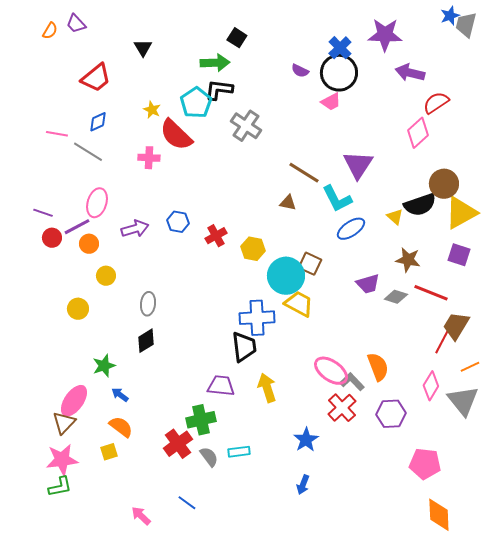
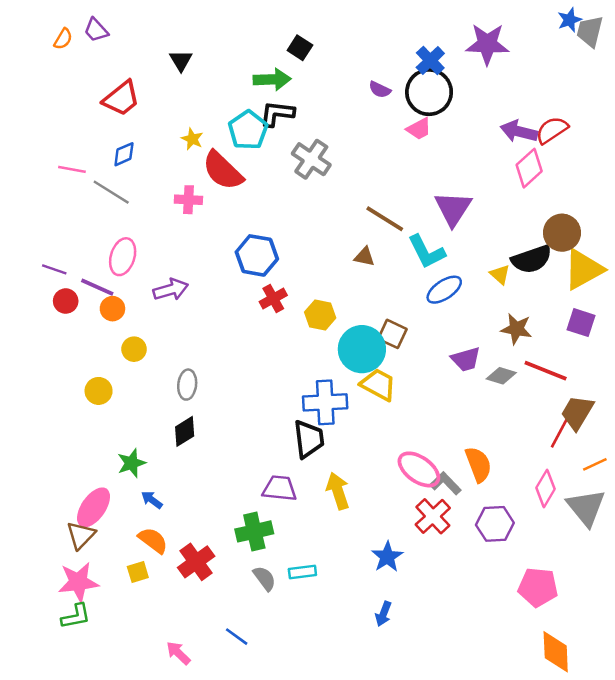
purple arrow: (410, 73) -> (519, 131), moved
blue hexagon: (178, 222) -> (257, 255), moved, size x1.5
purple line: (77, 227) -> (97, 287), turned 52
red cross: (178, 444) -> (196, 562), moved

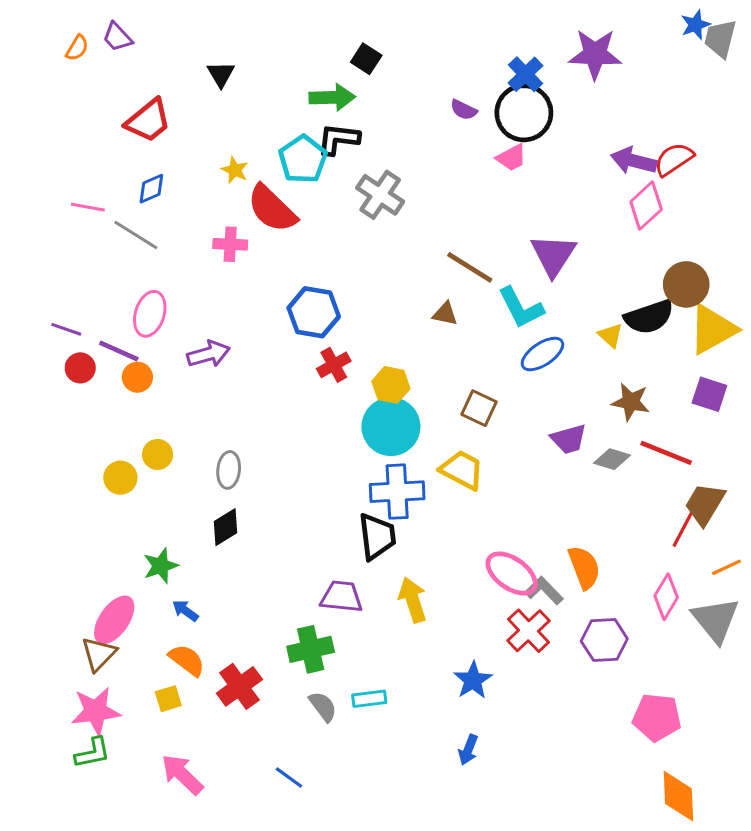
yellow circle: (134, 349) -> (158, 454), moved
cyan circle: (362, 349) -> (391, 427), moved
pink arrow: (178, 653) -> (182, 774), moved, size x1.4

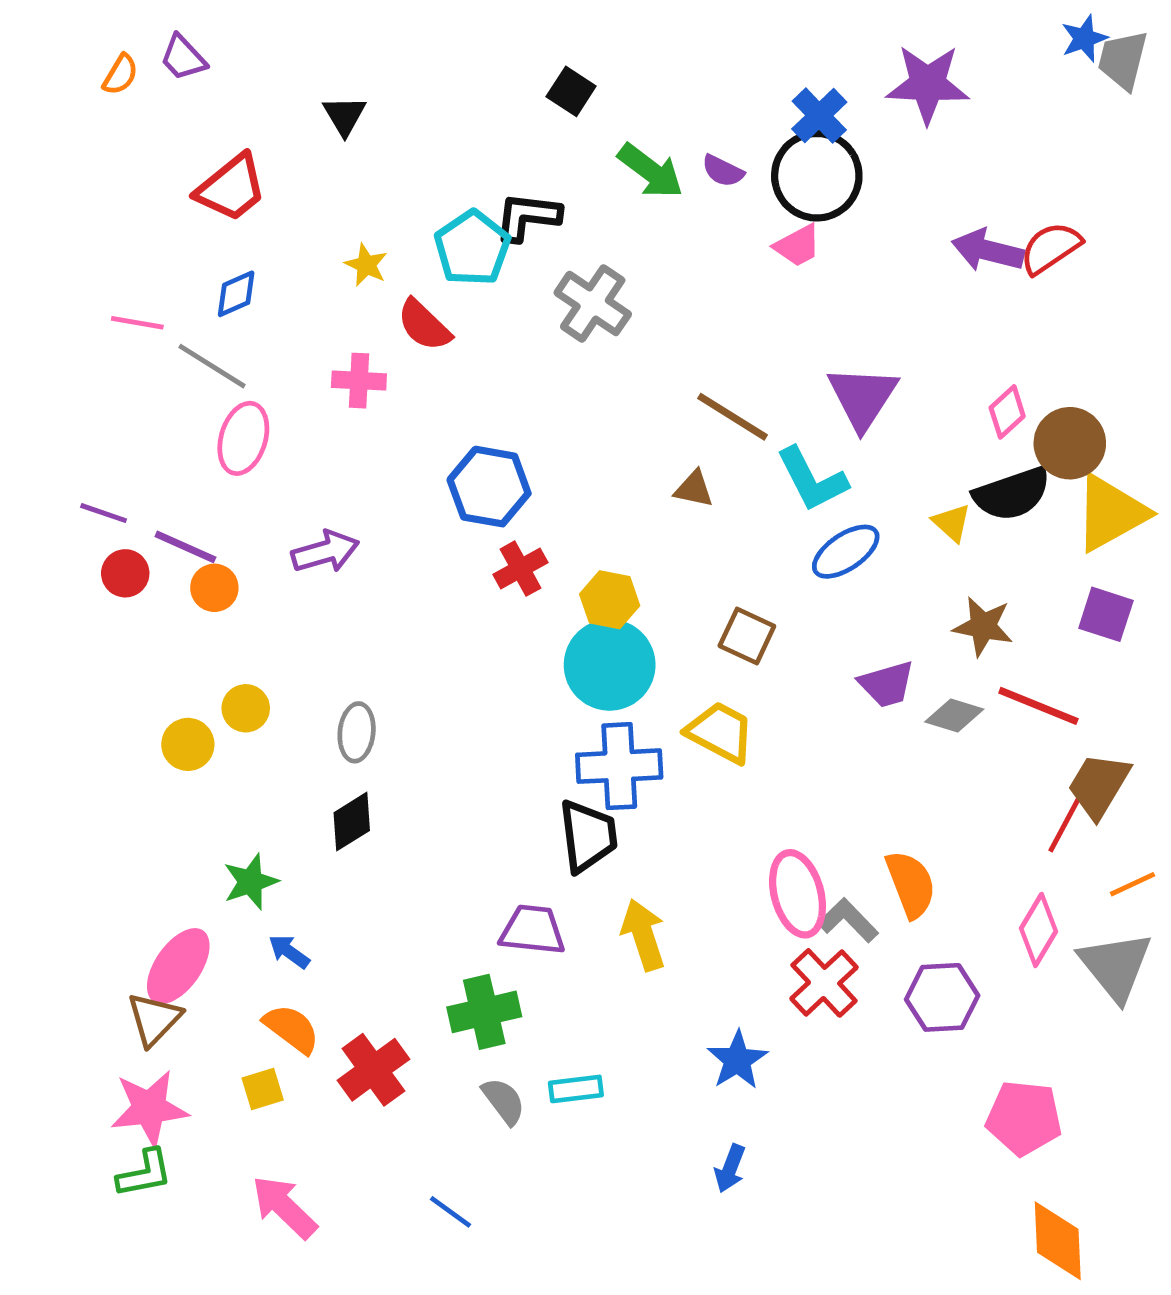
green arrow: (332, 97) -> (651, 171), moved, turned 39
pink diamond: (646, 206) -> (1007, 412), moved, size x0.7
red semicircle: (272, 209) -> (424, 325), size x0.7
pink ellipse: (150, 314) -> (243, 438), moved
pink ellipse: (512, 574) -> (798, 894), turned 40

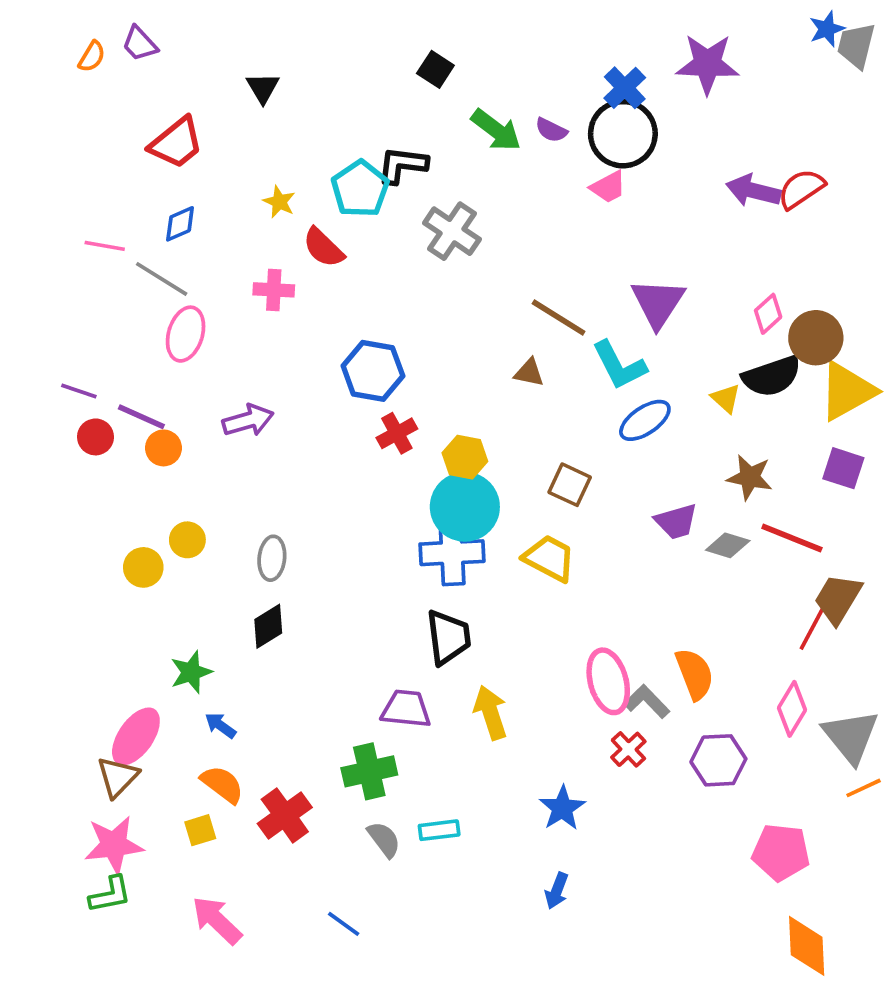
blue cross: (619, 766) -> (452, 553), moved
orange line: (1132, 884) -> (864, 788), moved
red cross: (824, 983) -> (628, 749), size x0.7

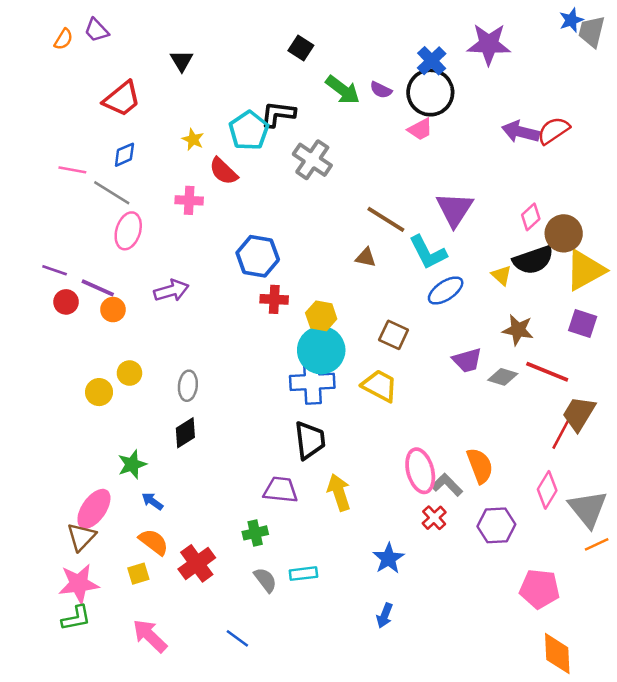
red cross: (397, 433) -> (274, 299), turned 32
green cross: (369, 771) -> (255, 533), size x0.7

